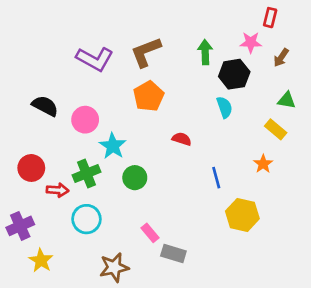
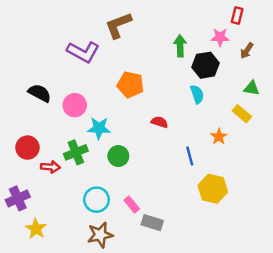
brown L-shape: (146, 52) -> (118, 25), moved
orange pentagon: (149, 96) -> (130, 85), turned -30
cyan star: (113, 146) -> (99, 128), turned -30
orange star: (263, 164) -> (219, 137), moved
cyan circle: (86, 219) -> (97, 200), moved

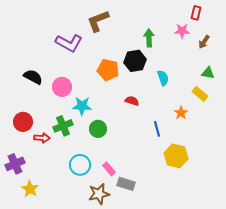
black hexagon: (206, 65) -> (135, 61), moved
brown star: (100, 235) -> (99, 194), moved

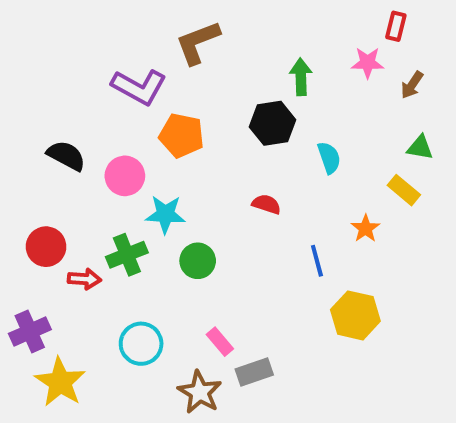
orange pentagon: (108, 70) -> (181, 135), moved
cyan circle: (80, 165) -> (141, 344), moved
gray rectangle: (126, 184) -> (254, 372), turned -36
yellow star: (30, 189) -> (60, 382), size x1.4
brown star: (99, 194) -> (200, 392), turned -30

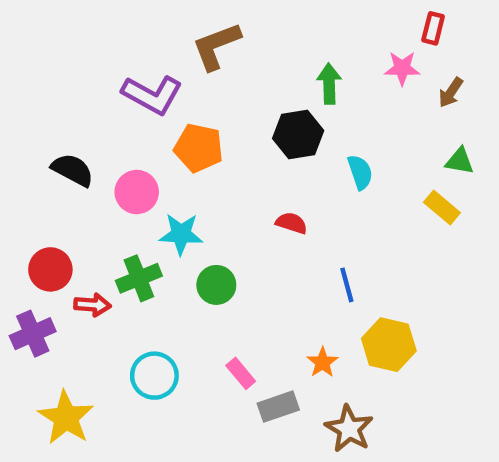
orange star: (365, 228) -> (322, 362), moved
purple cross: (30, 332) -> (33, 334), moved
brown star: (200, 392) -> (349, 429), moved

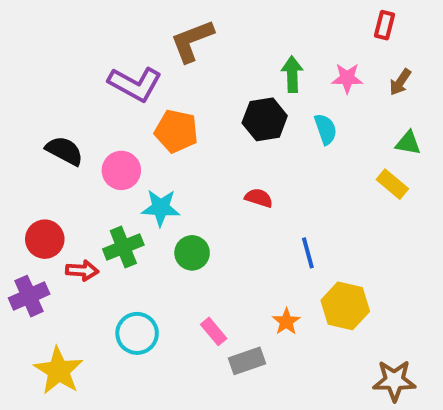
pink star: (402, 68) -> (347, 78), moved
cyan semicircle: (360, 172) -> (326, 129), moved
brown star: (349, 429) -> (394, 381), moved, turned -30

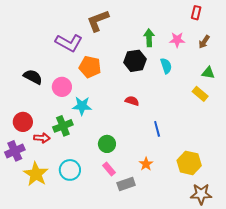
green circle: (192, 253) -> (107, 144), moved
yellow hexagon: (345, 306) -> (189, 163), moved
yellow star: (59, 371) -> (36, 174), moved

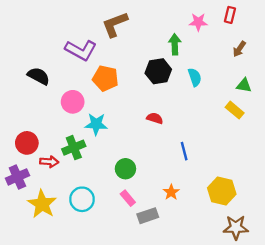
pink star: (177, 40) -> (198, 22), moved
black semicircle: (33, 77) -> (39, 76), moved

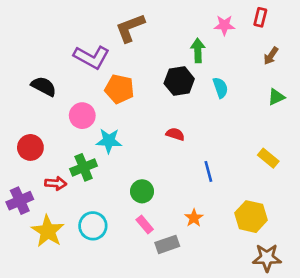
green triangle: (244, 85) -> (276, 97), turned -35
yellow rectangle: (235, 110) -> (268, 158), moved
red circle: (27, 143) -> (30, 147), moved

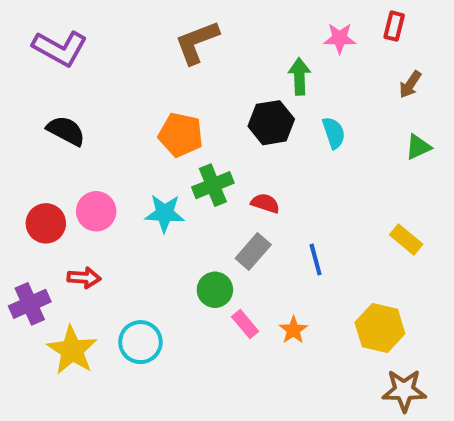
purple L-shape: (92, 57) -> (60, 48), moved
pink circle: (82, 116) -> (96, 211), moved
green cross: (84, 167) -> (213, 185), moved
pink rectangle: (145, 225) -> (245, 324), moved
gray rectangle: (167, 244) -> (253, 252), moved, turned -30

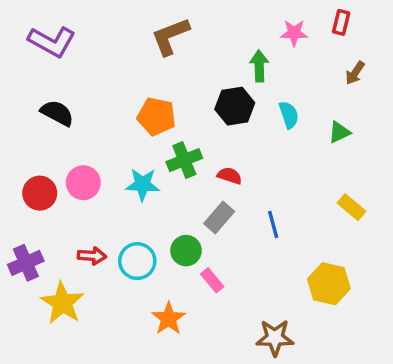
green triangle: (418, 147) -> (339, 132), moved
red arrow: (84, 278) -> (92, 256), moved
orange star: (293, 330) -> (169, 319), moved, size x1.4
cyan circle: (140, 342) -> (137, 261), moved
brown star: (404, 390) -> (275, 338), moved

